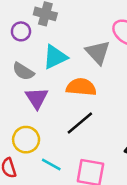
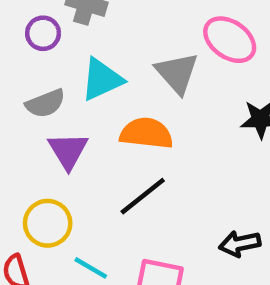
gray semicircle: (23, 71) -> (45, 103), turned -55

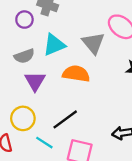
black line: (143, 196) -> (65, 119), moved

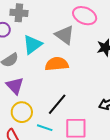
purple triangle: (35, 81) -> (15, 86), moved

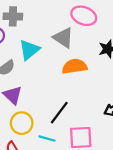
orange semicircle: (57, 64) -> (75, 66), moved

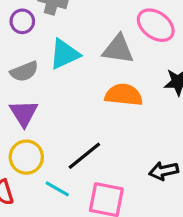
gray triangle: (63, 38) -> (118, 49), turned -40

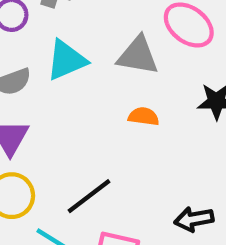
orange semicircle: (124, 95) -> (144, 116), size x0.6

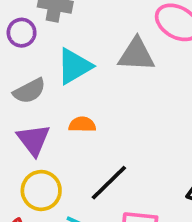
orange semicircle: (144, 116) -> (82, 124), moved

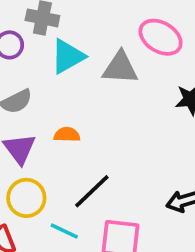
cyan triangle: (74, 66) -> (68, 56), moved

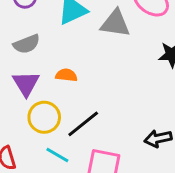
yellow circle: (26, 198) -> (44, 117), moved

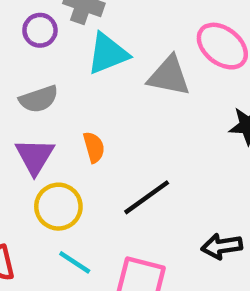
orange semicircle: (66, 75) -> (94, 147), turned 65
black line: (83, 124) -> (147, 197), moved

